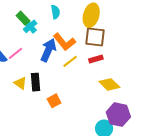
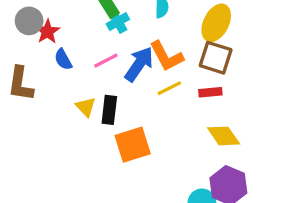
pink line: (16, 53) -> (106, 61), moved
orange square: (54, 101) -> (133, 145), size x1.6

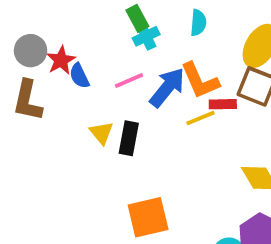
gray circle: (29, 21) -> (31, 51), moved
red star: (47, 32) -> (61, 60), moved
red rectangle: (210, 92) -> (223, 104), moved
orange square: (133, 145) -> (148, 217), moved

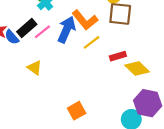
red rectangle: (223, 104) -> (118, 56), moved
black rectangle: (129, 138) -> (27, 28), moved, turned 54
orange square: (148, 217) -> (77, 111), size x0.7

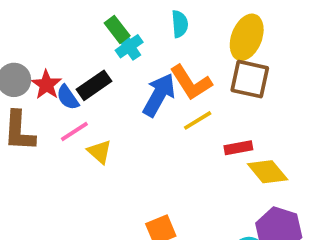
pink line: (42, 32) -> (74, 131), moved

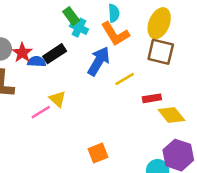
cyan cross: (129, 46) -> (79, 28), turned -30
orange L-shape: (191, 83) -> (115, 34), moved
blue semicircle: (68, 97) -> (37, 62), turned 126
pink line: (74, 131) -> (41, 112), moved

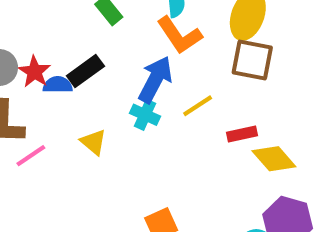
cyan cross: (79, 28) -> (145, 115), moved
pink line: (41, 112) -> (31, 156), moved

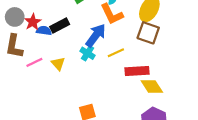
red rectangle: (242, 134) -> (137, 71), size x1.5
pink line: (31, 156) -> (34, 62), moved

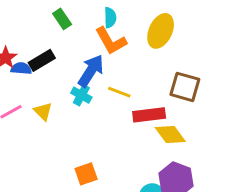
brown square: (148, 33) -> (185, 87), moved
yellow line: (116, 53) -> (119, 92), turned 49

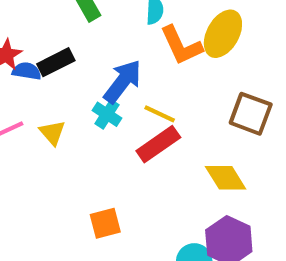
orange L-shape: (111, 41) -> (181, 45), moved
red rectangle: (149, 115) -> (158, 144), moved, turned -32

